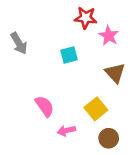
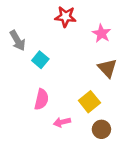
red star: (86, 18) -> (65, 17), moved
cyan square: (69, 55) -> (40, 60), moved, turned -35
pink semicircle: (45, 106) -> (42, 99), turned 48

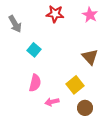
pink star: (101, 33) -> (90, 15), moved
gray arrow: (18, 41) -> (15, 24), moved

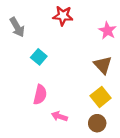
pink star: (90, 15) -> (107, 31), moved
yellow square: (75, 85) -> (101, 97), moved
pink arrow: (52, 102) -> (59, 116), turned 32

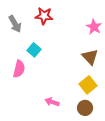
red star: (63, 16) -> (44, 16), moved
pink semicircle: (40, 95) -> (19, 69), moved

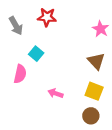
yellow square: (88, 85) -> (94, 91), turned -30
pink arrow: (52, 102) -> (55, 93), moved

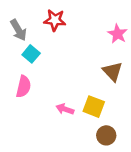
cyan square: (36, 54) -> (31, 54), moved
yellow square: (94, 91) -> (94, 107), moved

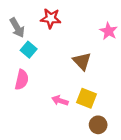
brown triangle: (113, 71) -> (82, 61), moved

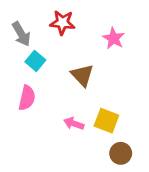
pink star: (109, 31) -> (114, 38), moved
brown triangle: (82, 61) -> (82, 75), moved

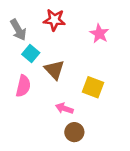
brown triangle: (82, 75) -> (54, 70), moved
yellow square: (106, 121) -> (93, 87), moved
brown circle: (121, 153) -> (74, 132), moved

